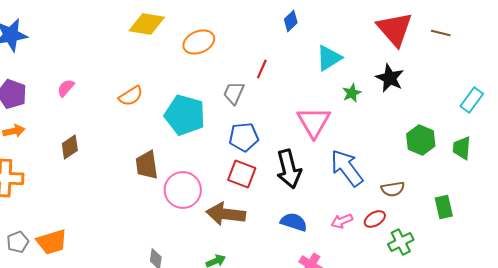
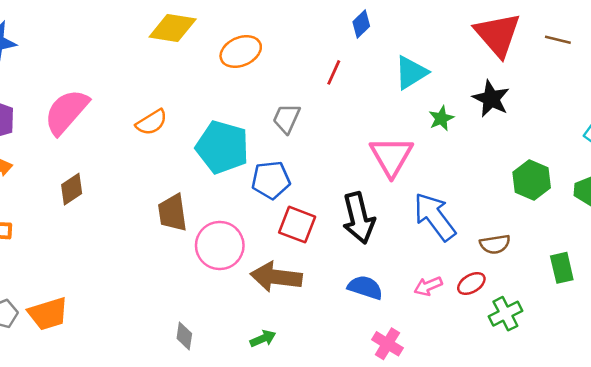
red line: (262, 69) -> (334, 72), moved
pink semicircle: (66, 88) -> (66, 112), size x2.0
blue pentagon: (244, 137) -> (271, 180), moved

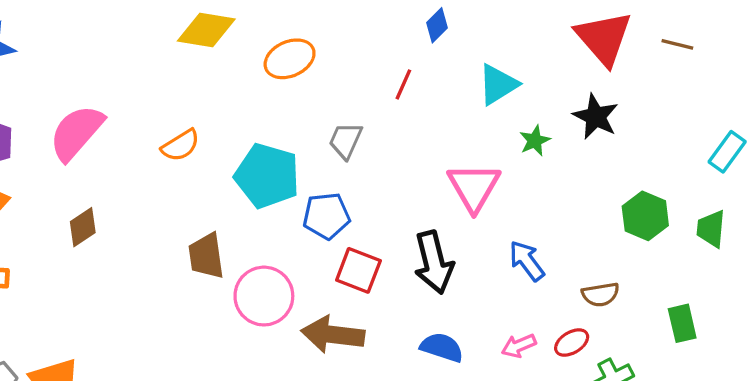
blue arrow: (435, 217) -> (527, 261), size x0.7

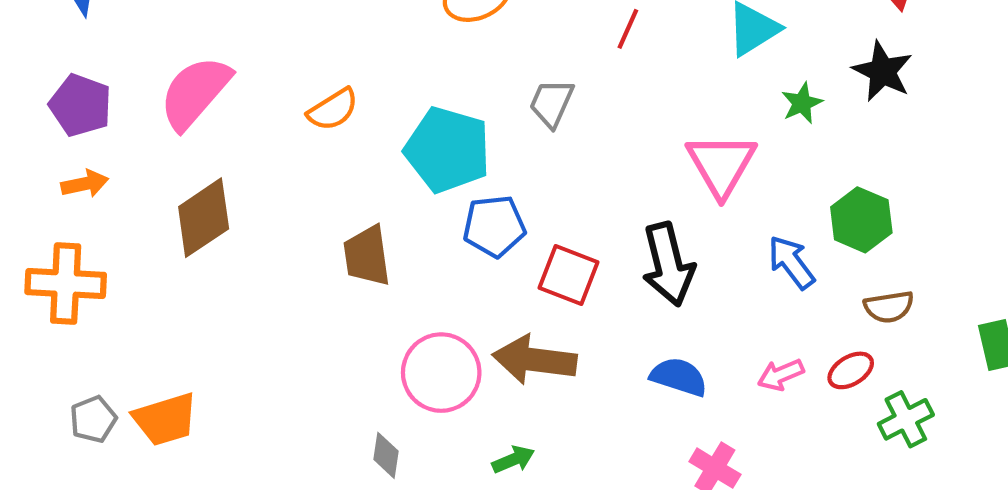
blue pentagon: (326, 216) -> (494, 226), moved
green hexagon: (645, 216) -> (861, 220), moved
brown diamond: (83, 227) -> (204, 218), size x1.5
pink circle: (264, 296) -> (441, 373), moved

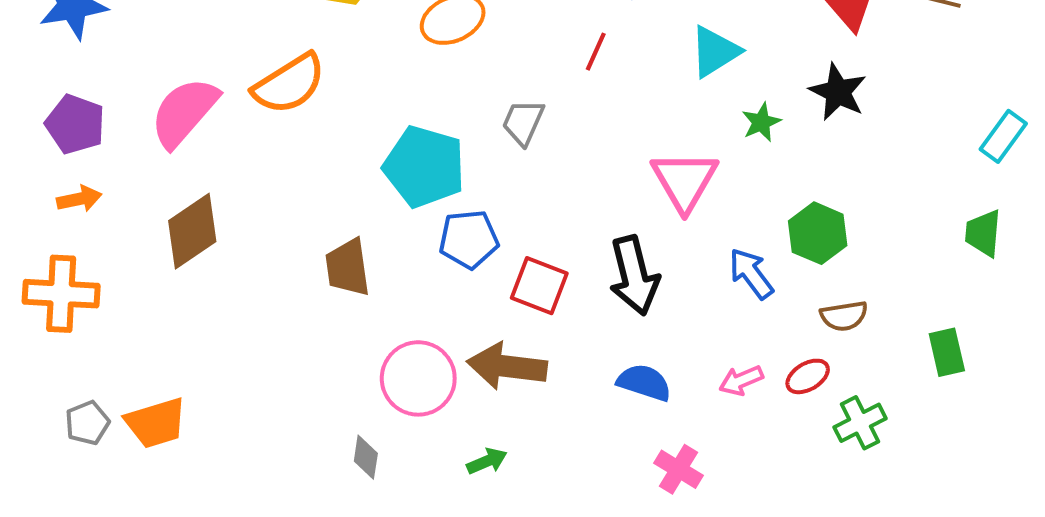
orange semicircle: (333, 109) -> (289, 84), moved, size x1.5

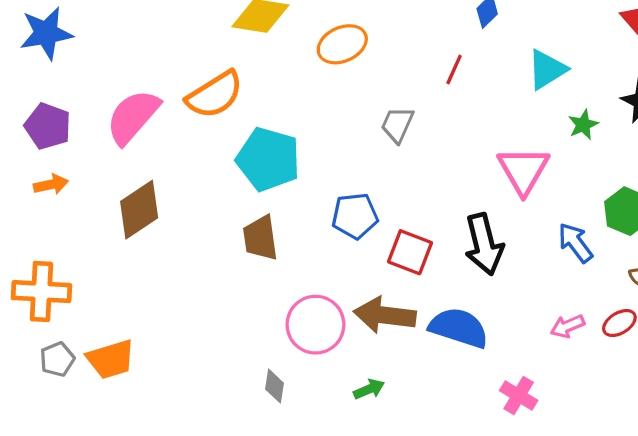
cyan pentagon: (424, 167) -> (268, 159), moved
orange cross: (61, 294) -> (41, 292), moved
blue semicircle: (644, 382) -> (459, 328), moved, size x1.4

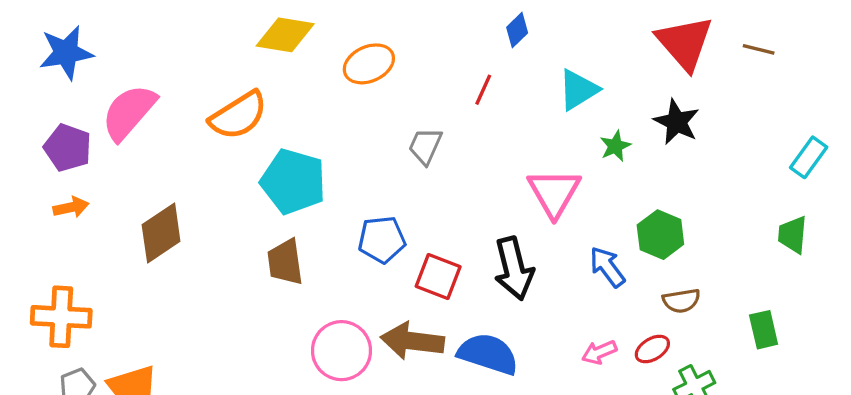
pink semicircle: (133, 117) -> (129, 112), moved

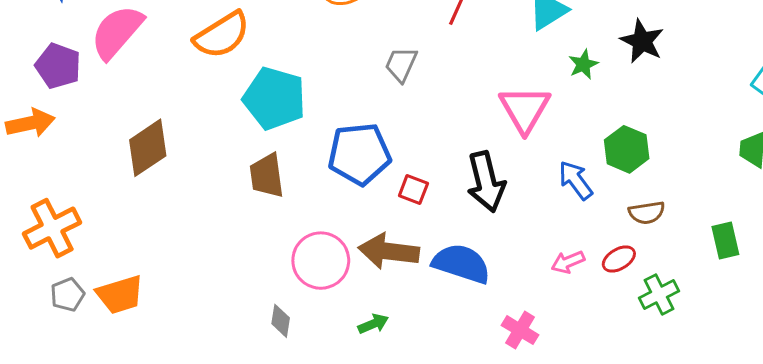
orange arrow: (71, 207) -> (30, 123), moved, size x1.4
blue pentagon: (382, 239) -> (359, 154), size x1.4
red square: (438, 277) -> (413, 189), size x0.7
orange cross: (61, 317) -> (52, 228), turned -30

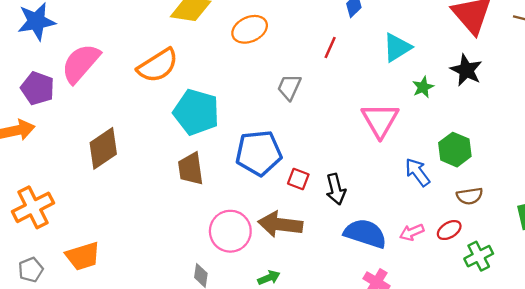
black arrow: (486, 182) -> (336, 189), moved, size x0.7
blue semicircle: (461, 264) -> (365, 233), moved
gray pentagon: (67, 295) -> (31, 270), moved

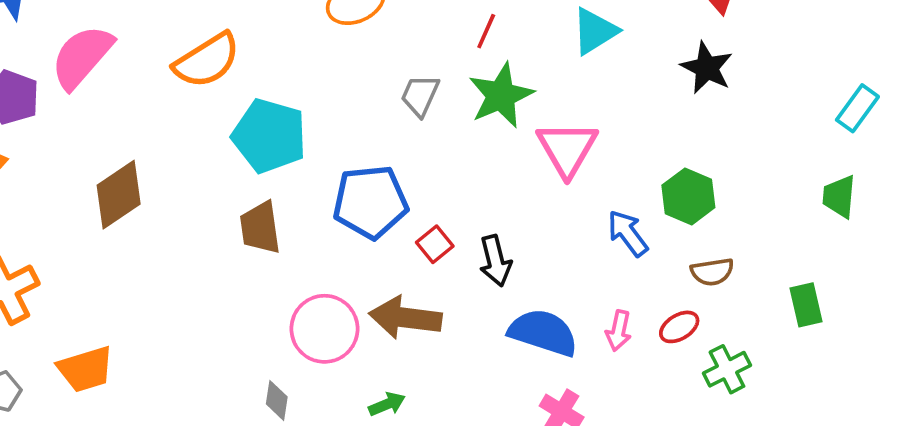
green star: (423, 87) -> (501, 95), moved, size x1.8
red square: (298, 179) -> (435, 244), turned 30
pink arrow: (412, 232) -> (619, 331), turned -55

